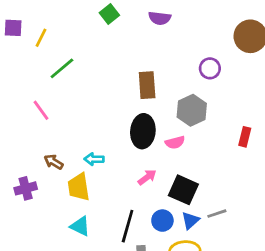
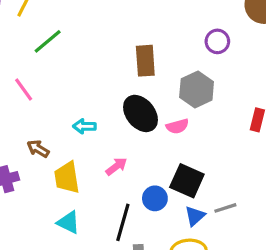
black ellipse: (143, 131) -> (140, 113), turned -44
cyan arrow: (94, 159) -> (84, 126), moved
pink arrow: (147, 177) -> (116, 166), moved
blue circle: (162, 221) -> (155, 198), moved

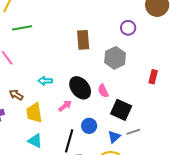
green line: (48, 41) -> (22, 28), turned 30
black ellipse: (140, 113) -> (80, 88), moved
pink semicircle: (177, 126) -> (103, 91), moved, turned 80
black square: (187, 181) -> (121, 110), moved

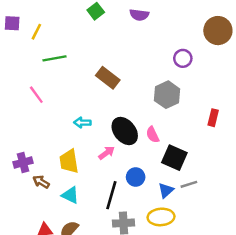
brown rectangle: (83, 40) -> (108, 78), moved, turned -48
brown arrow: (16, 95) -> (41, 182), moved

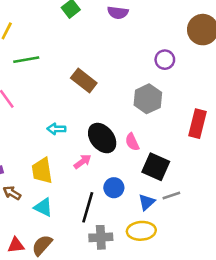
red rectangle: (213, 118) -> (198, 124), size x1.5

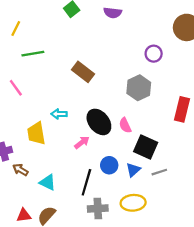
yellow trapezoid: (42, 171) -> (36, 133), moved
blue triangle: (147, 202) -> (133, 170), moved

